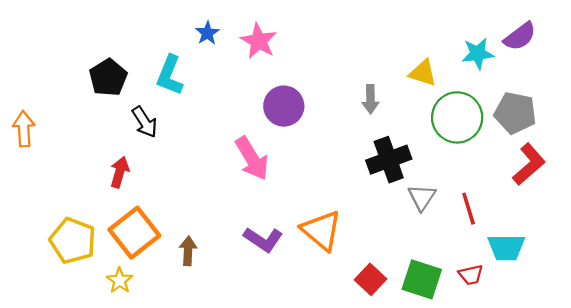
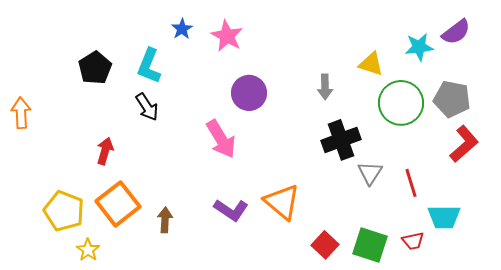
black arrow: (145, 122) -> (147, 107), moved
yellow star: (120, 281) -> (88, 250), moved

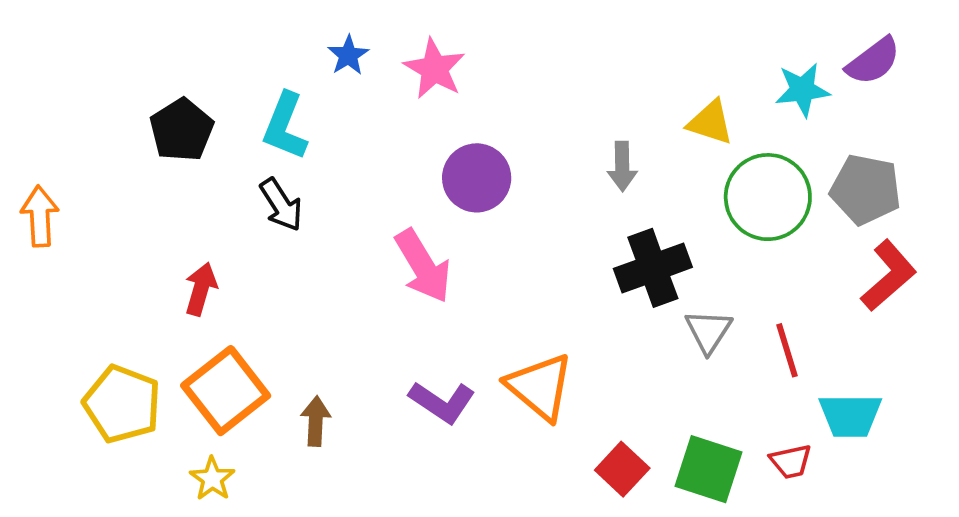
yellow star: (88, 250) -> (212, 479), moved

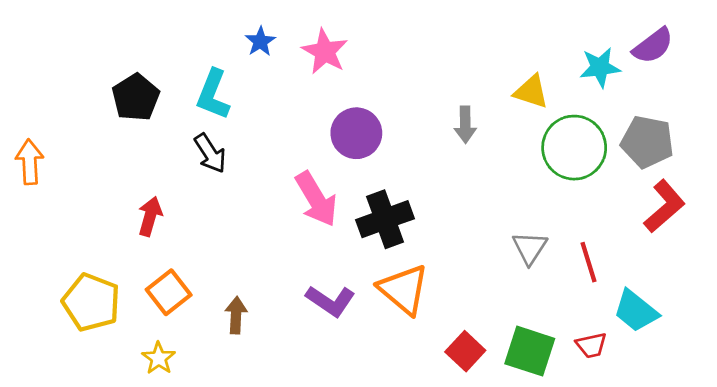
black cross: (653, 268) -> (385, 219), moved
orange square: (226, 391) -> (169, 292), size x0.7
cyan trapezoid: (850, 415) -> (636, 311), turned 39

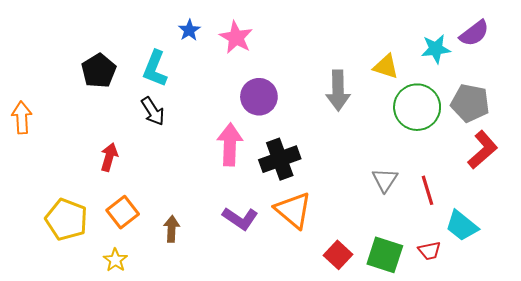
gray arrow: (465, 125) -> (338, 90), size x1.5
pink arrow: (316, 199) -> (230, 145), turned -147

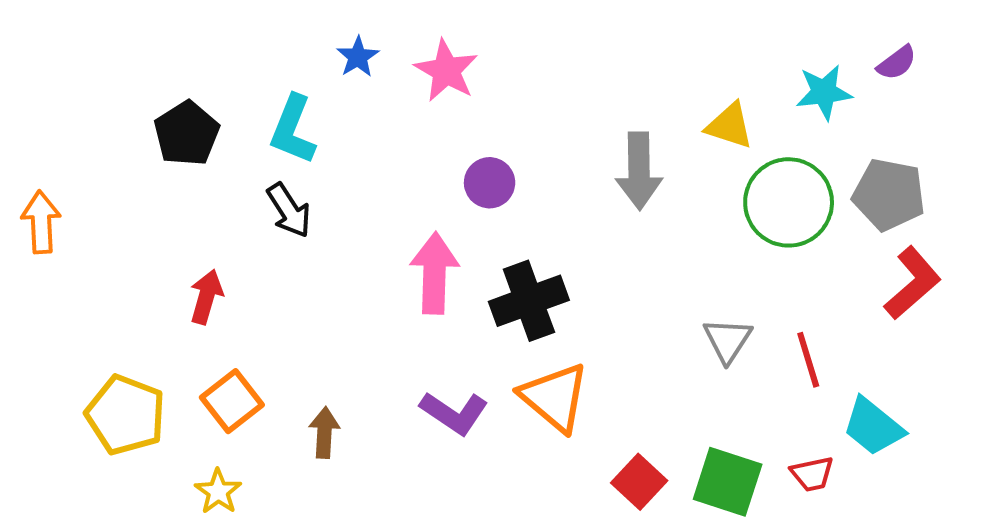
purple semicircle: (474, 33) -> (897, 63), size x0.7
purple circle: (259, 97) -> (490, 183), size x0.7

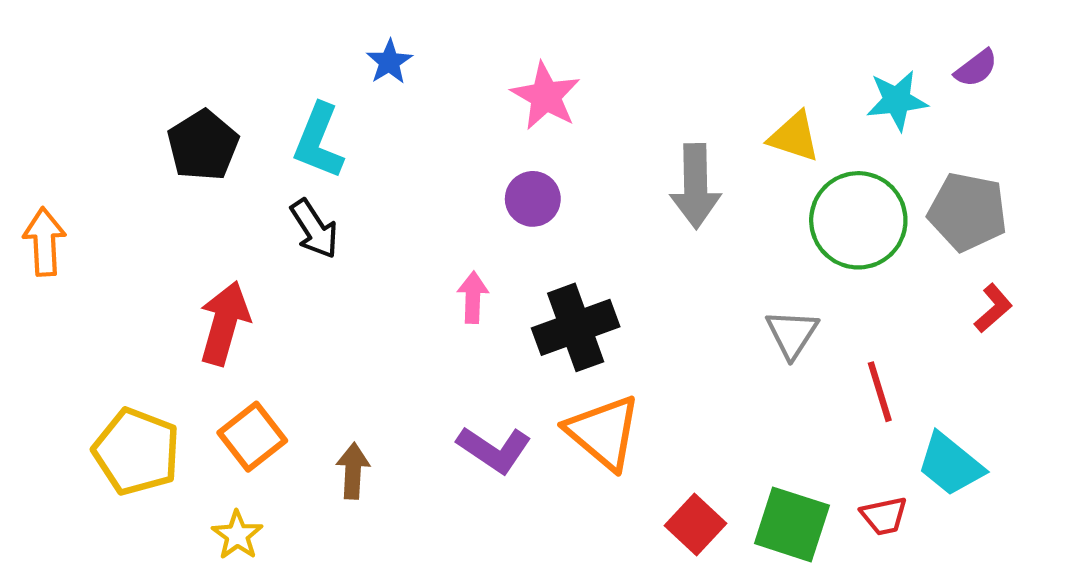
pink star: (446, 71) -> (546, 96), moved
pink arrow: (434, 273) -> (473, 297), size x0.6
red L-shape: (912, 283) -> (993, 308), size x0.6
red arrow: (206, 297) -> (224, 323), size x1.4
gray triangle: (728, 340) -> (792, 334), moved

